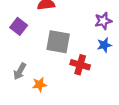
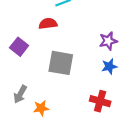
red cross: (80, 65) -> (100, 101), moved

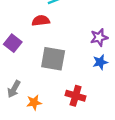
red cross: (100, 101) -> (76, 96), moved

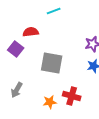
red semicircle: (41, 21) -> (31, 32), moved
orange star: (34, 102) -> (50, 102), moved

